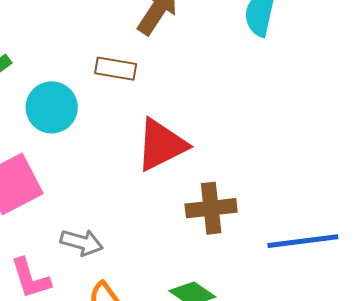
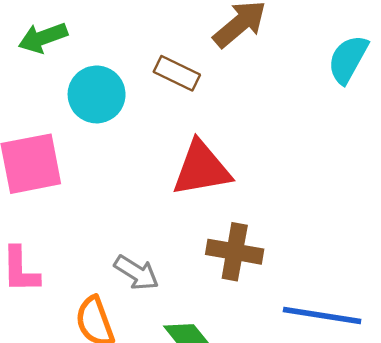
gray arrow: (82, 242) -> (136, 273), moved

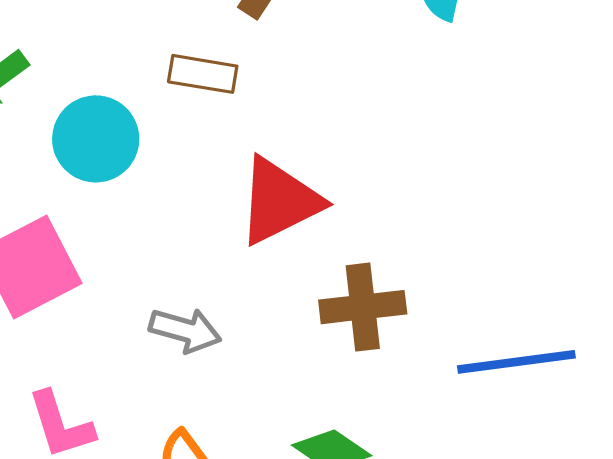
gray arrow: (136, 273) -> (185, 330), moved

